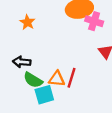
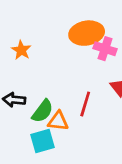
red line: (71, 78) -> (85, 104), moved
green semicircle: (33, 80) -> (43, 111), moved, turned -84

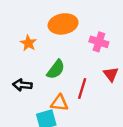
orange ellipse: (87, 33) -> (63, 24), moved
green semicircle: (43, 111) -> (56, 69), moved

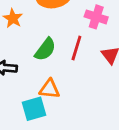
red line: (82, 89) -> (76, 48), moved

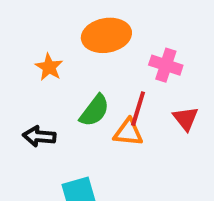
orange triangle: (50, 89) -> (128, 132), moved

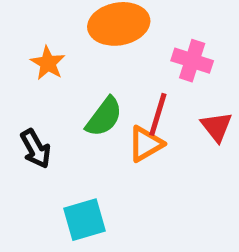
orange triangle: (128, 132) -> (146, 144), turned -36
black arrow: (39, 136) -> (36, 149), turned -124

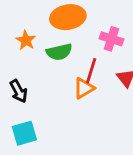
green semicircle: (104, 117) -> (59, 52), moved, turned 40
cyan square: (84, 220) -> (24, 133), moved

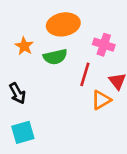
orange triangle: (84, 88) -> (101, 100), moved

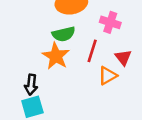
orange star: (24, 46) -> (56, 56), moved, size x1.5
black arrow: (17, 93) -> (31, 85), moved, turned 36

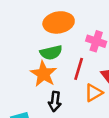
black arrow: (31, 85) -> (55, 101), moved

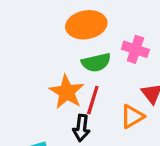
green semicircle: (51, 53) -> (96, 62), moved
red line: (79, 69) -> (93, 100), moved

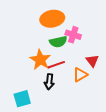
pink cross: (135, 49) -> (73, 35), moved
red line: (93, 100) -> (56, 65), turned 54

